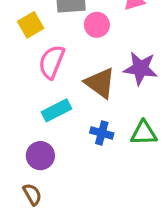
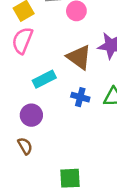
pink semicircle: (52, 62) -> (22, 40), moved

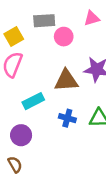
brown triangle: (79, 57) -> (66, 80), turned -40

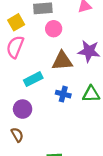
pink circle: (64, 37) -> (54, 29), moved

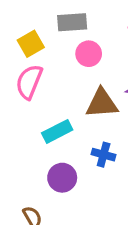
purple circle: (23, 109) -> (62, 178), moved

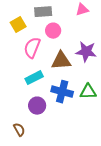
pink semicircle: (29, 82) -> (32, 48), moved
blue cross: (104, 155) -> (62, 92), size x1.5

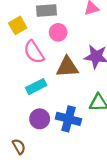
pink semicircle: (32, 48) -> (34, 52), turned -55
blue cross: (62, 92) -> (68, 119), moved

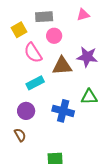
purple circle: (40, 119) -> (26, 111), moved

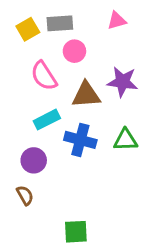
yellow square: (19, 30) -> (28, 29), moved
blue cross: (63, 111) -> (80, 140), moved

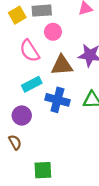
green square: (76, 232) -> (43, 170), moved

